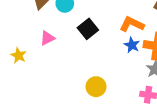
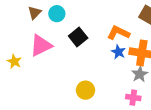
pink triangle: (47, 38) -> (41, 46), size x1.6

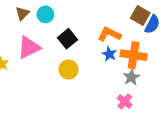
yellow circle: (86, 90) -> (69, 69), moved
pink cross: (133, 98) -> (125, 101), turned 32

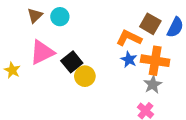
brown square: (140, 16) -> (150, 24), moved
black square: (67, 39) -> (72, 62), moved

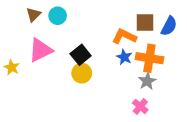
brown square: (150, 24) -> (145, 23), turned -30
black square: (72, 62) -> (81, 55), moved

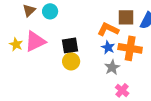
black square: (81, 55) -> (70, 45), turned 30
yellow star: (12, 67) -> (16, 44), moved
gray star: (147, 81) -> (112, 67), moved

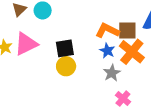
brown square: (126, 17) -> (127, 31), moved
orange cross: (130, 48) -> (132, 52), turned 30

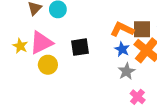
yellow circle: (66, 66) -> (48, 65), moved

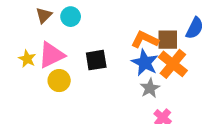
blue star: (122, 49) -> (145, 63), size x1.5

